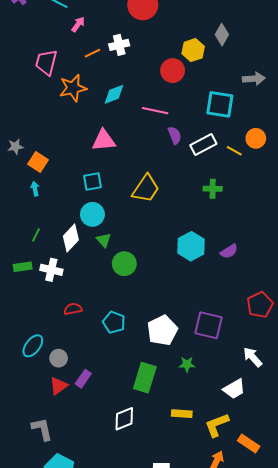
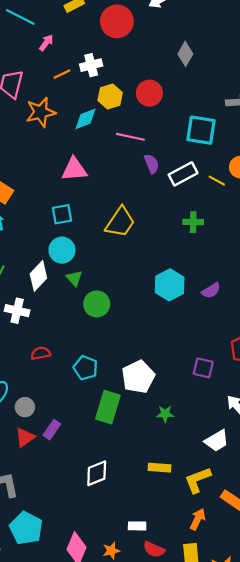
gray diamond: (222, 35) -> (185, 54), moved
yellow hexagon: (193, 50) -> (110, 97), moved
purple square: (209, 325) -> (203, 368), moved, size x0.7
green rectangle: (145, 378) -> (108, 407), moved

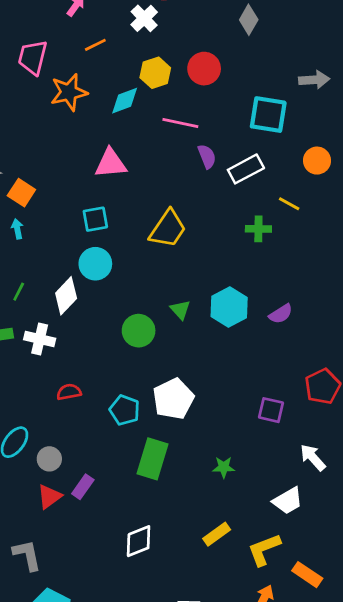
white cross: (91, 65) -> (144, 18), moved, turned -30
yellow line: (217, 181) -> (289, 204), moved
green triangle: (74, 278) -> (180, 310), moved
white pentagon: (138, 377) -> (173, 399), moved
yellow rectangle: (160, 468) -> (217, 534), turned -40

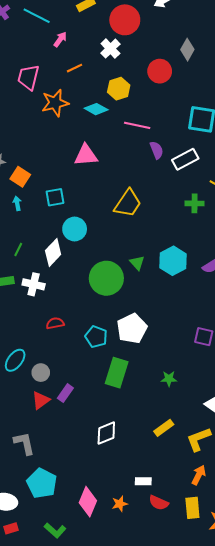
red circle: (204, 69) -> (160, 71), moved
cyan diamond: (125, 101) -> (96, 109), turned 50
cyan square: (95, 219) -> (55, 197), moved
green circle: (139, 331) -> (106, 278), size x1.4

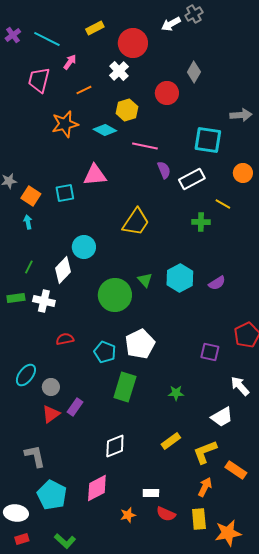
pink trapezoid: (28, 77) -> (39, 80), moved
cyan square: (55, 197) -> (65, 193), moved
pink diamond: (88, 502) -> (97, 488), moved, turned 40

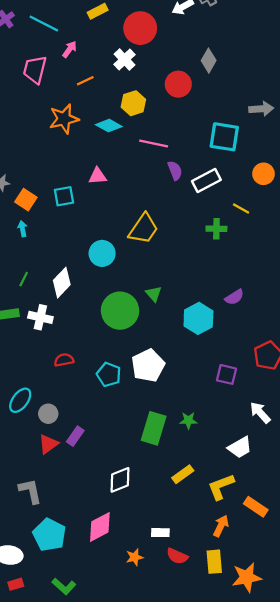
pink triangle: (95, 175) -> (98, 176), size x0.7
cyan circle: (84, 247) -> (102, 253), moved
cyan hexagon: (180, 278) -> (198, 318), moved
green rectangle: (125, 387) -> (154, 428), moved

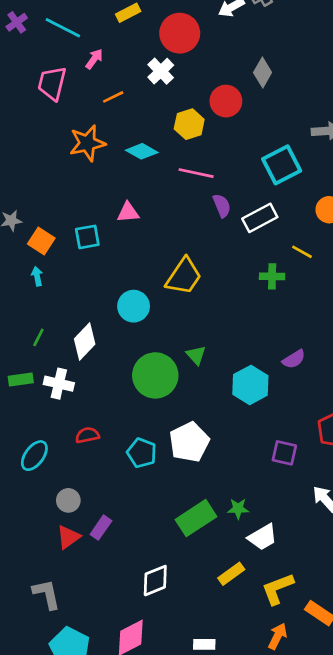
yellow hexagon: (133, 103) -> (189, 124), moved
cyan square: (224, 137) -> (282, 165), turned -36
cyan ellipse: (20, 400) -> (34, 456), moved
green rectangle: (154, 428) -> (196, 518), turned 40
white trapezoid: (240, 447) -> (263, 537), moved

